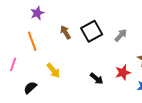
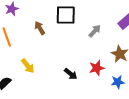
black square: (92, 31) -> (66, 15), moved, turned 30

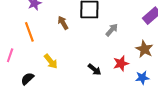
gray arrow: (95, 31) -> (112, 30), moved

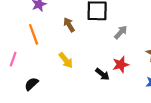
yellow arrow: (51, 61) -> (66, 60), moved
red star: (121, 63) -> (121, 65), moved

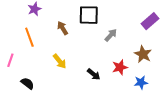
red star: (121, 65) -> (120, 67), moved
black semicircle: (31, 84) -> (27, 83), turned 80

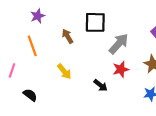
gray arrow: (111, 35) -> (119, 44), size x1.5
red star: (120, 67) -> (121, 69), moved

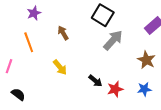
black square: (95, 22) -> (103, 15), moved, turned 30
red star: (121, 69) -> (115, 89), moved
black semicircle: (30, 95) -> (18, 94), moved

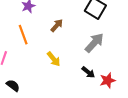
brown arrow: (63, 33) -> (57, 25), turned 72
gray arrow: (113, 40) -> (94, 43), moved

